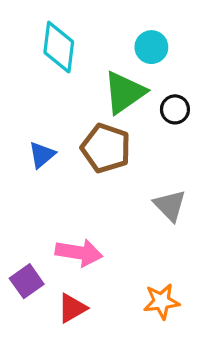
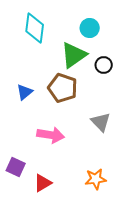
pink arrow: (79, 253) -> (51, 135), moved
purple square: (27, 281) -> (16, 167), turned -30

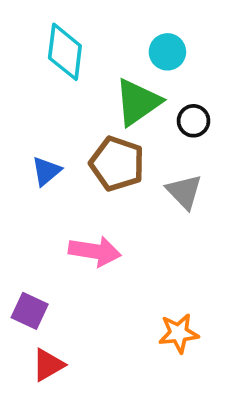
gray triangle: (101, 122) -> (184, 192), moved
red triangle: (43, 183) -> (48, 365), moved

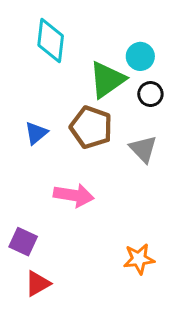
cyan circle: (167, 52) -> (140, 56), moved

